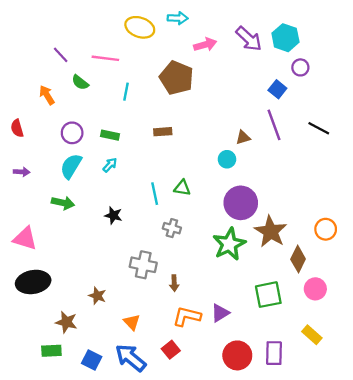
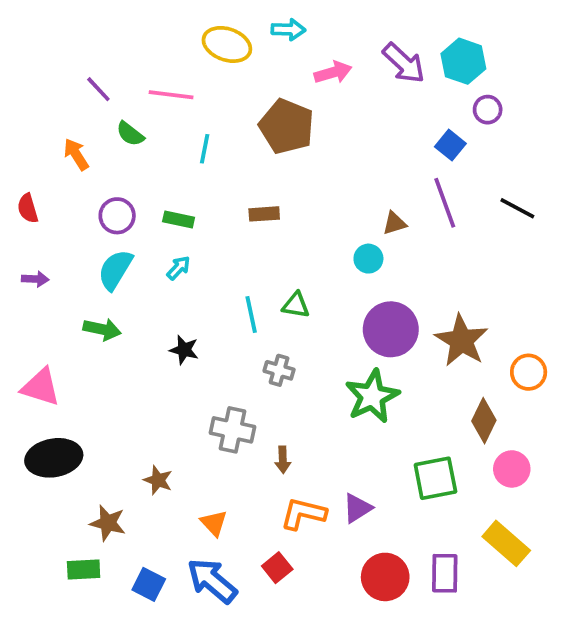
brown star: (271, 232) -> (462, 341), moved
yellow rectangle: (312, 335) -> (506, 543), size x1.4

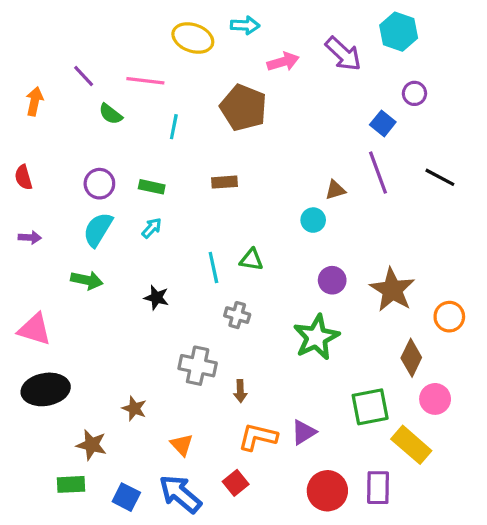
cyan hexagon: (463, 61) -> (399, 32), moved
orange arrow: (76, 154) -> (35, 101), moved, turned 44
purple circle: (391, 329) -> (332, 280), size x0.6
yellow rectangle: (506, 543) -> (411, 445), moved

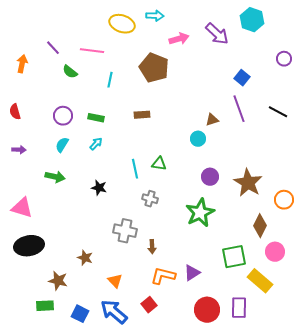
purple circle: (414, 93) -> (284, 59), moved
cyan semicircle: (98, 230) -> (62, 145), size x0.7

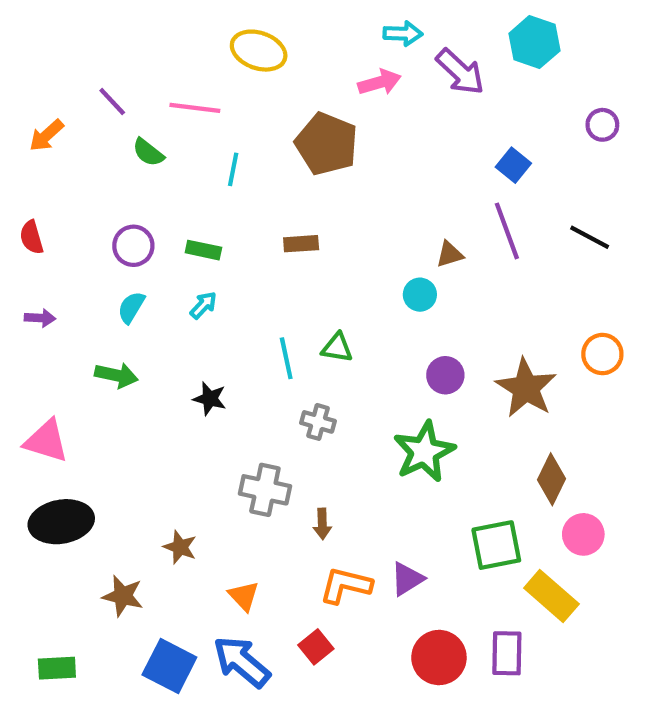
cyan arrow: (155, 16) -> (403, 34), moved
orange arrow: (22, 64) -> (46, 135), turned -144
orange circle: (284, 200) -> (602, 354), moved
green rectangle: (45, 306) -> (57, 668), moved
blue square: (80, 314) -> (169, 666), size x1.4

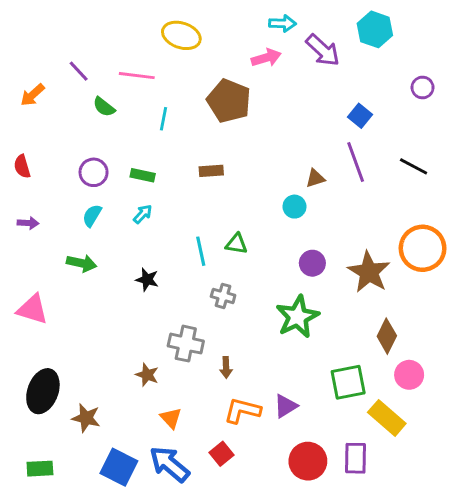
orange circle: (602, 354) -> (423, 248), size x1.6
black ellipse: (61, 522) -> (43, 391), moved, turned -60
brown star: (180, 547) -> (147, 375), moved

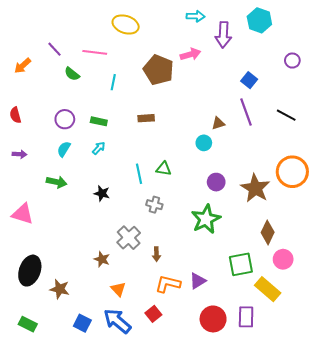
purple arrow: (323, 50) -> (223, 35), turned 50
pink arrow: (266, 58) -> (190, 54), moved
gray cross: (186, 344) -> (129, 238), turned 35
blue square: (119, 467) -> (82, 323), size x0.7
green rectangle: (40, 469) -> (28, 324), turned 30

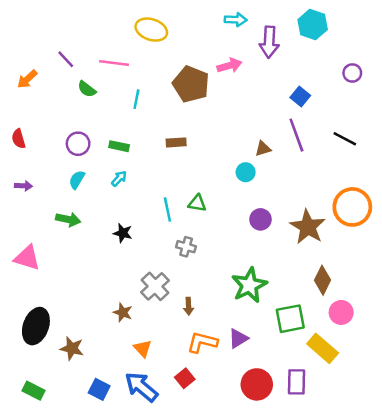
green star: (206, 219) -> (249, 285), moved

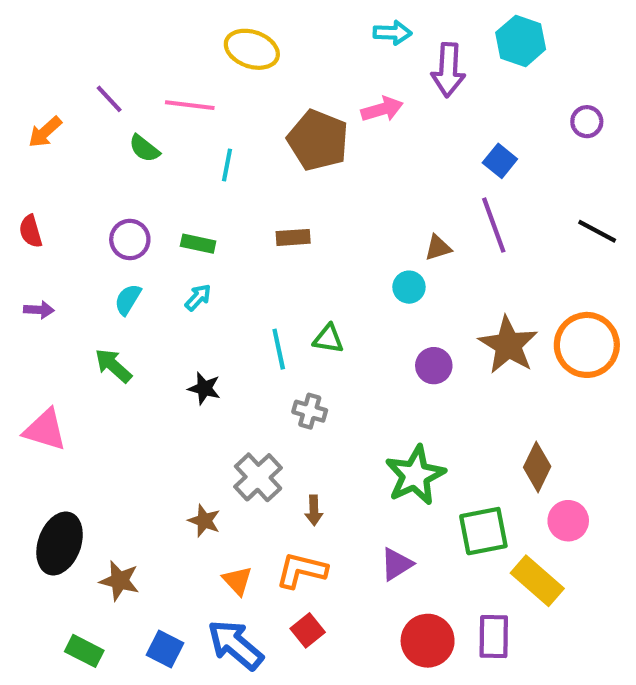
black line: (345, 139) -> (597, 231), moved
green arrow: (68, 219) -> (113, 366), turned -150
brown star: (308, 227) -> (508, 345), moved
orange L-shape: (202, 342) -> (301, 570), moved
green rectangle: (33, 391) -> (84, 651), moved

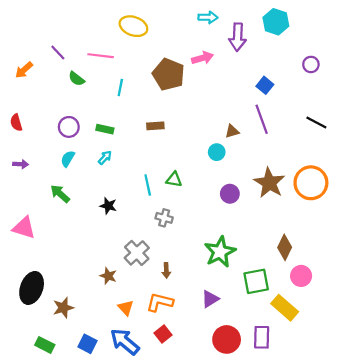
brown star: (119, 581) -> (63, 308), turned -30

